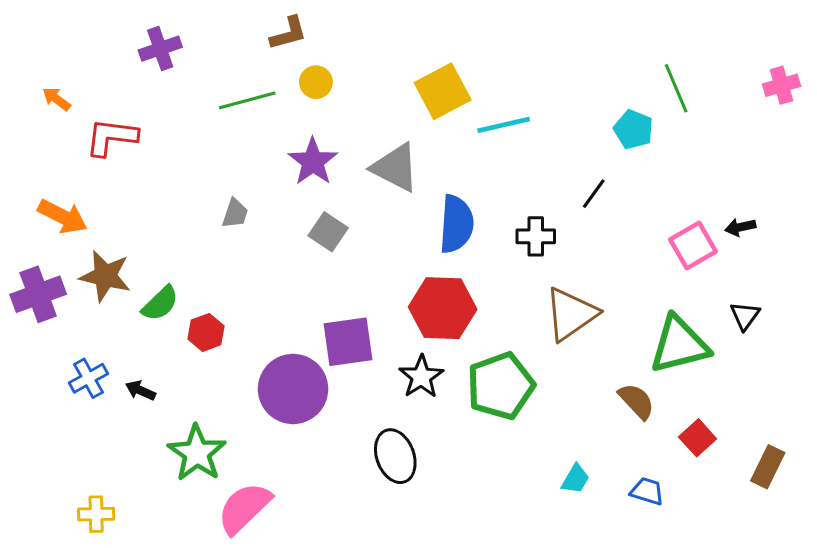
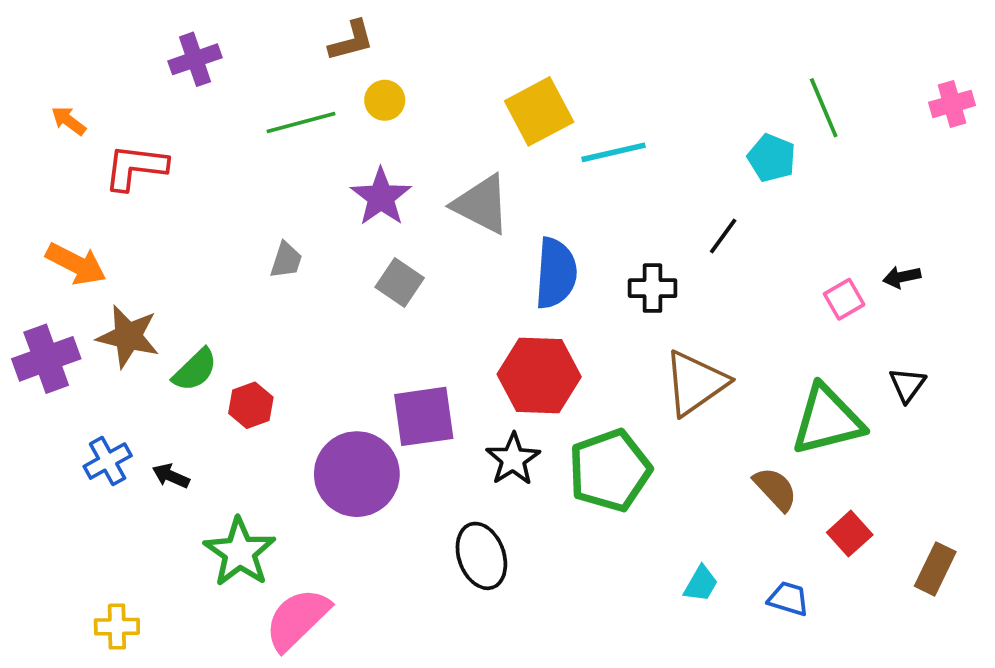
pink square: (693, 245) -> (844, 299), size x0.7

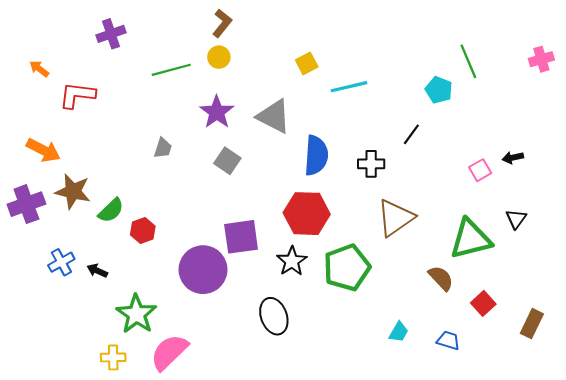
brown L-shape: (351, 41) -> (222, 23), moved, turned -36
yellow square: (539, 111) -> (307, 63), size x0.6
yellow cross: (117, 627) -> (113, 357), moved

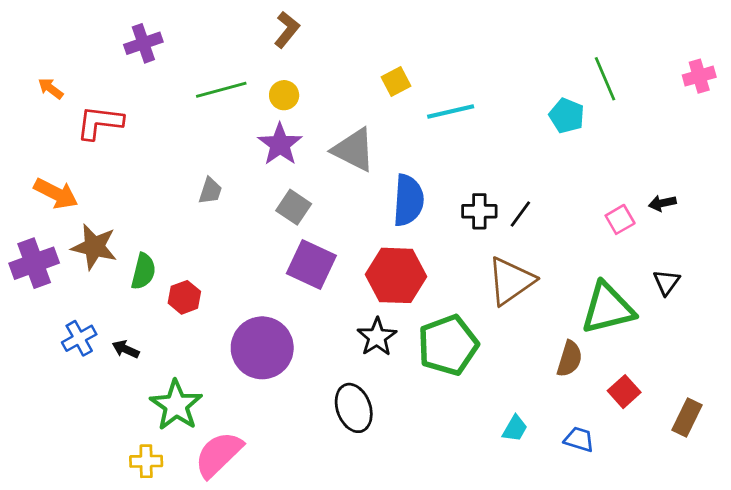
yellow circle: (219, 57) -> (284, 95), moved
black line: (411, 134) -> (520, 214), moved
green semicircle: (111, 210) -> (143, 271), turned -32
purple square: (241, 237) -> (311, 265), moved, turned 33
brown semicircle: (441, 278) -> (569, 359), turned 60

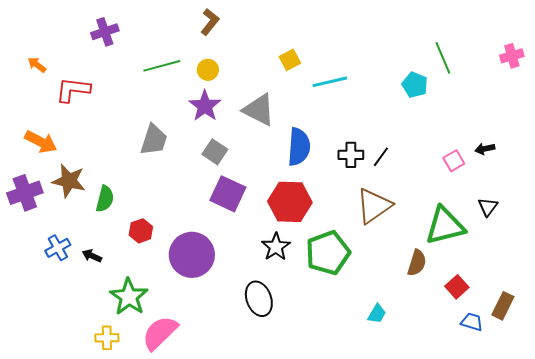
gray trapezoid: (210, 191) -> (154, 140), size x1.6
red hexagon: (184, 297) -> (141, 231), moved
blue trapezoid: (579, 439) -> (472, 322), moved

